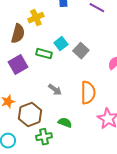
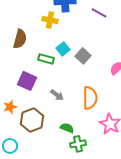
yellow cross: (36, 18) -> (50, 20), moved, turned 35
purple square: (18, 65) -> (27, 81), moved, turned -36
green cross: (44, 137) -> (78, 144), moved

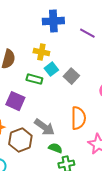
yellow cross: (50, 20) -> (41, 52), moved
gray arrow: (57, 95) -> (44, 127), moved, size x1.5

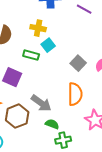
gray square: (71, 76) -> (78, 63), moved

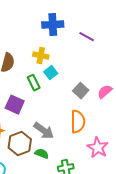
green rectangle: (31, 55) -> (34, 83), turned 49
green semicircle: (52, 124) -> (42, 154), moved

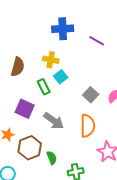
gray arrow: (44, 131) -> (54, 121), moved
green semicircle: (42, 154) -> (52, 158), turned 48

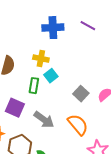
purple line: (97, 41) -> (88, 26), moved
green rectangle: (44, 87) -> (34, 86), turned 35
orange semicircle: (88, 126) -> (78, 125), turned -40

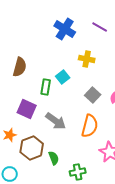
blue cross: (53, 28) -> (65, 29), turned 35
yellow cross: (41, 59) -> (87, 59), moved
orange semicircle: (78, 125) -> (90, 126), turned 55

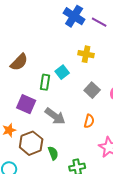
blue cross: (65, 29) -> (74, 16), moved
brown semicircle: (20, 67) -> (19, 62), turned 30
orange semicircle: (90, 126) -> (89, 121), size x0.6

